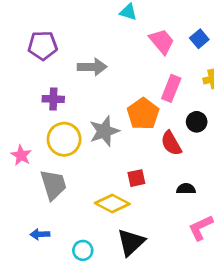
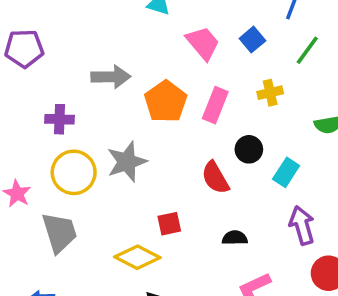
purple pentagon: (43, 45) -> (24, 48), moved
orange pentagon: (143, 114) -> (166, 102), moved

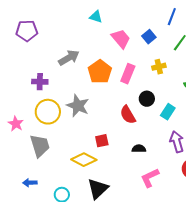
purple pentagon: (24, 48) -> (27, 31), moved
gray arrow: (111, 77) -> (69, 58), turned -30
gray star: (127, 162) -> (78, 106), turned -30

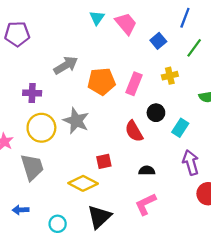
cyan triangle: (96, 17) -> (97, 18), turned 48
pink trapezoid: (121, 39) -> (126, 24), moved
orange pentagon: (100, 72) -> (102, 81), turned 30
pink L-shape: (150, 178) -> (146, 204), moved

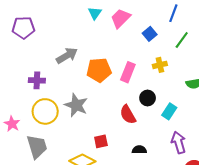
pink trapezoid: (126, 24) -> (121, 18), turned -95

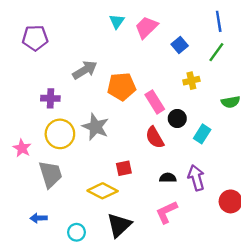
blue line: (173, 13) -> (219, 21), moved, turned -30
pink rectangle: (128, 72) -> (155, 102), moved, turned -54
purple arrow: (179, 142) -> (196, 178), moved

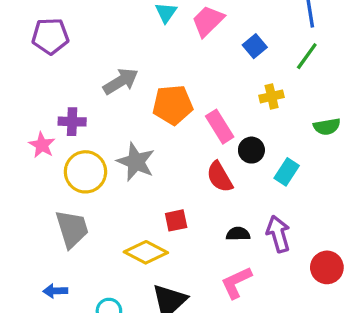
pink star: (22, 148) -> (42, 145), moved

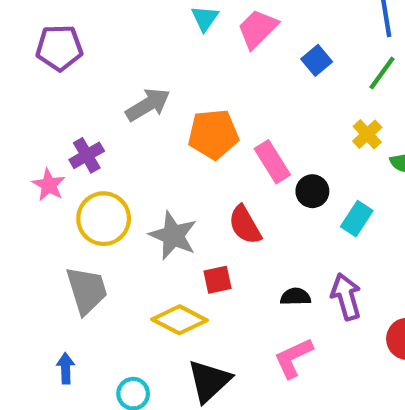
yellow cross: (272, 96) -> (367, 134), moved, turned -30
purple cross: (72, 122) -> (87, 155), turned -32
gray star: (136, 162) -> (173, 235), moved
red semicircle: (220, 177) -> (245, 225), moved
blue arrow: (55, 291) -> (66, 368), turned 90

